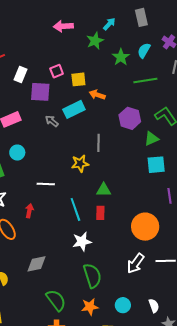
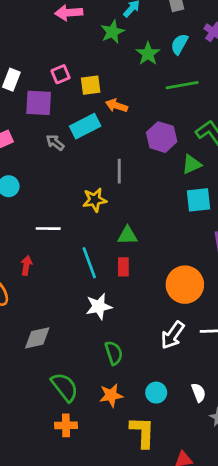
green semicircle: (92, 276) -> (114, 353), size x0.7

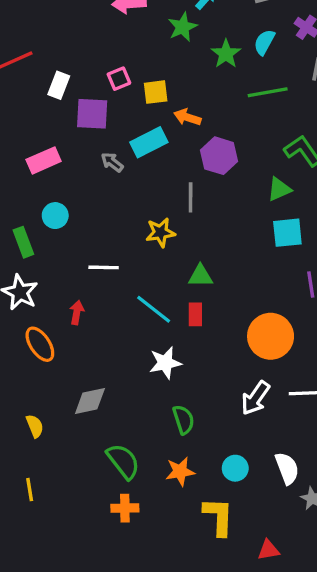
purple hexagon: (162, 137) -> (219, 156), moved
cyan line: (89, 263) -> (154, 309), turned -32
white semicircle: (199, 393) -> (287, 468), size x1.4

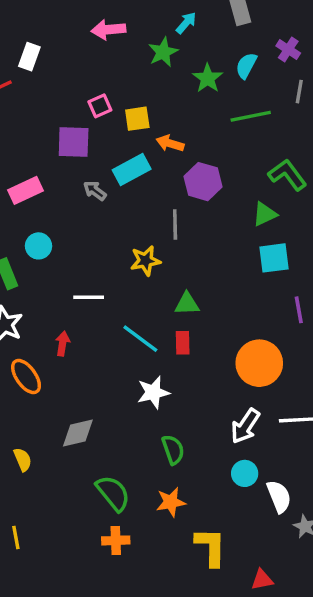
white rectangle: (59, 85) -> (29, 57), moved
cyan circle: (235, 468) -> (245, 473), moved
yellow line: (30, 490) -> (16, 537), moved

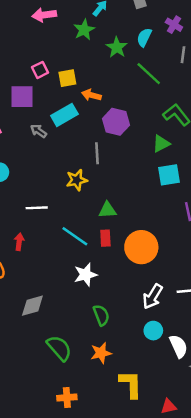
green line: (251, 116) -> (149, 74), turned 56
orange circle: (259, 363) -> (141, 247), moved
orange cross: (116, 540) -> (67, 398), moved

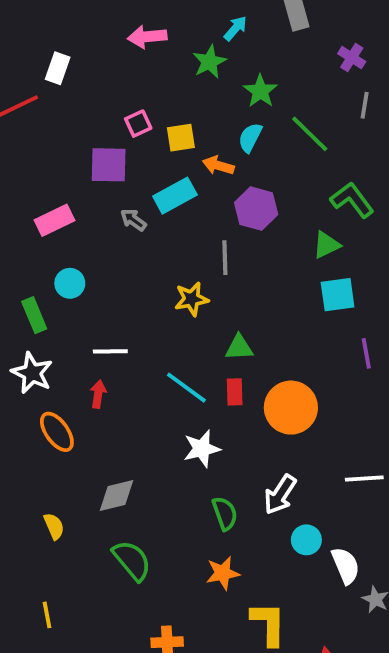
cyan semicircle: (144, 37) -> (250, 138), moved
white line: (37, 208) -> (110, 351), moved
white arrow: (153, 296) -> (280, 494), moved
green semicircle: (59, 348) -> (132, 560), moved

